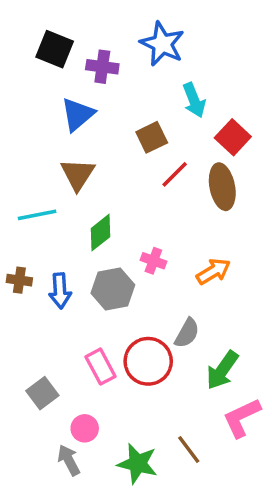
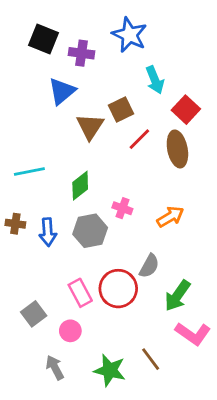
brown triangle: (78, 174) -> (90, 126), moved
pink L-shape: (242, 418) -> (193, 334), turned -120
pink circle: (85, 428) -> (70, 331), moved

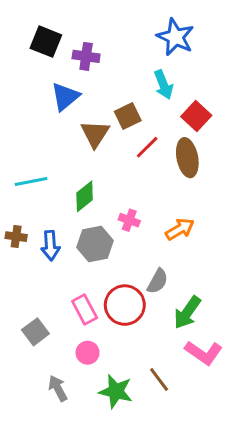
blue star: (130, 35) -> (175, 37), moved
pink circle: (70, 331) -> (88, 353), moved

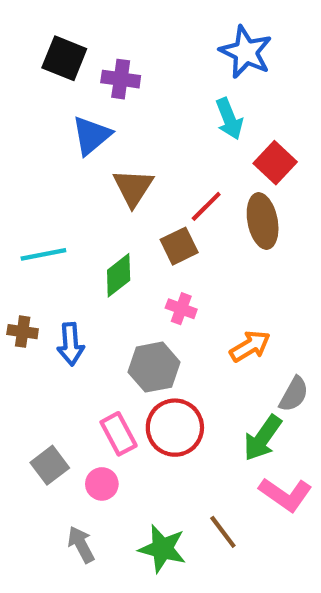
brown square: (128, 116) -> (179, 246), moved
orange arrow: (180, 229) -> (250, 346), moved
gray hexagon: (95, 244) -> (154, 367), moved
gray semicircle: (158, 281) -> (294, 394), moved
pink circle: (88, 353) -> (102, 484), moved

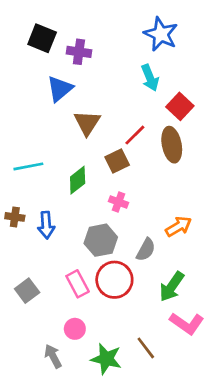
orange arrow: (250, 346) -> (179, 227), moved
gray semicircle: (294, 394) -> (146, 250), moved
gray square: (50, 465) -> (27, 291), moved
pink circle: (102, 484) -> (75, 329), moved

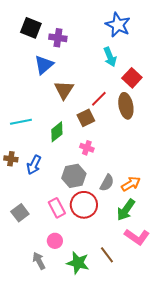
blue arrow: (46, 225) -> (34, 165), turned 30
orange arrow: (179, 227) -> (131, 184), moved

